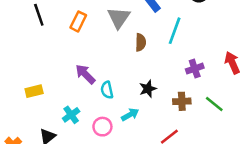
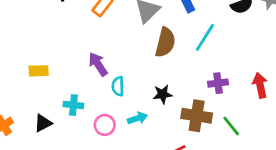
brown semicircle: (141, 42) -> (165, 42), size x1.5
brown cross: (182, 101) -> (197, 116), size x1.5
cyan cross: (71, 115) -> (73, 105), turned 30

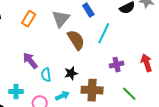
brown semicircle: (165, 42) -> (76, 40), turned -40
black star: (163, 94) -> (71, 73), moved
brown cross: (197, 116) -> (92, 90), moved

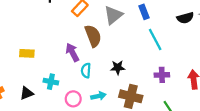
cyan line: (104, 33) -> (155, 39), turned -65
brown semicircle: (76, 40) -> (93, 36), moved
black star: (71, 73) -> (118, 67), moved

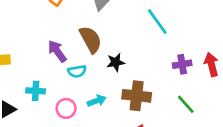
brown semicircle: (93, 36) -> (91, 39), moved
cyan semicircle: (86, 70) -> (77, 71), turned -96
purple cross: (162, 75) -> (182, 64), moved

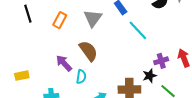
black star: (116, 62) -> (150, 76), moved
cyan semicircle: (77, 71) -> (81, 77), turned -64

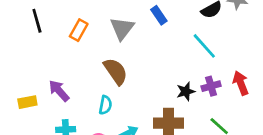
cyan line: (138, 30) -> (204, 46), moved
purple arrow: (64, 63) -> (59, 91), moved
black star: (150, 76) -> (186, 91), moved

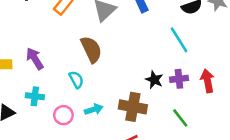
black star: (186, 91) -> (154, 80), turned 30
cyan semicircle: (105, 105) -> (76, 80), turned -48

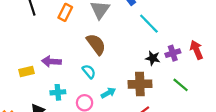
cyan line: (179, 40) -> (149, 24), moved
purple arrow: (35, 59) -> (51, 61), turned -42

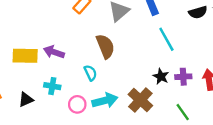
yellow rectangle: (26, 72) -> (25, 56), size x1.5
brown cross: (140, 84) -> (140, 100), turned 30
cyan arrow: (108, 93) -> (105, 101), size x1.5

